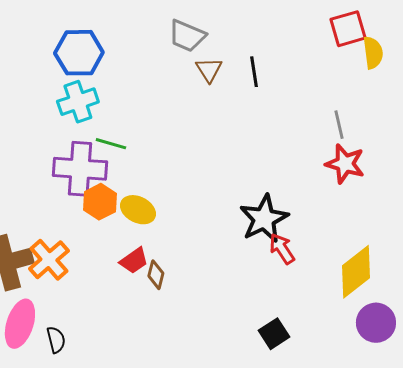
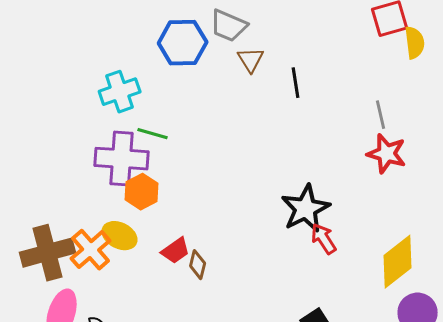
blue hexagon: (79, 53) -> (183, 43), moved
black line: (254, 72) -> (296, 83), moved
yellow ellipse: (138, 210) -> (120, 236), moved

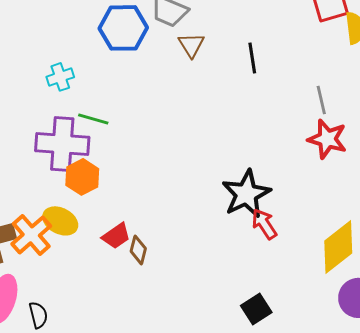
black line: (296, 83) -> (252, 58), moved
cyan cross: (120, 92) -> (60, 77), size x0.7

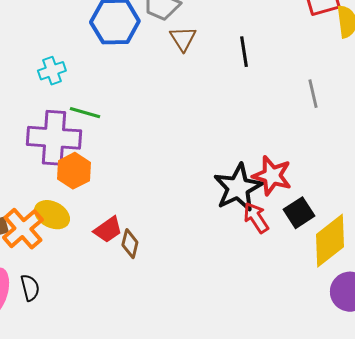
red star: (327, 139) -> (272, 176), moved
black square: (256, 309) -> (299, 213), moved
black semicircle: (38, 315) -> (30, 288), moved

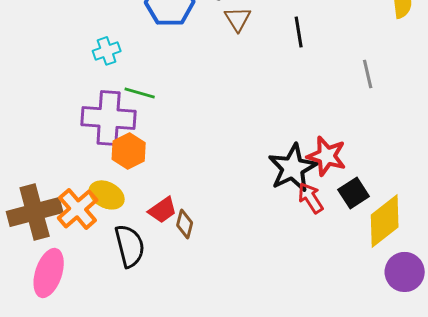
black semicircle: (30, 288) -> (130, 246), moved, size x1.6

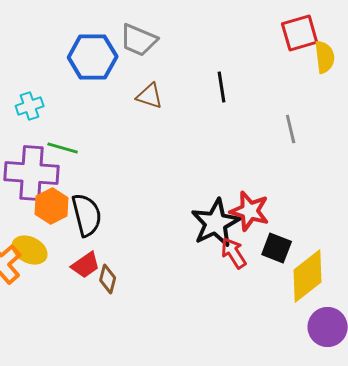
brown triangle: (238, 19) -> (150, 96), moved, turned -40
black square: (354, 193) -> (277, 248), turned -36
black semicircle: (130, 246) -> (87, 215), moved

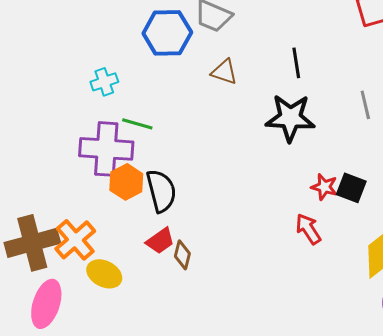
red star: (250, 211) -> (324, 187), size x0.7
black star: (216, 223) -> (290, 118), moved, turned 30
black square: (277, 248) -> (351, 188), moved
yellow ellipse: (30, 250) -> (104, 274), moved

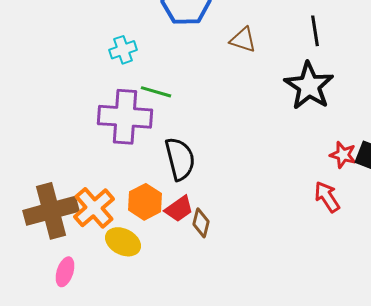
black star: (290, 118) -> (309, 86), turned 30
orange hexagon: (126, 182) -> (145, 202), moved
pink ellipse: (46, 304) -> (65, 272), size x0.6

